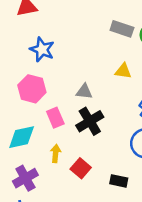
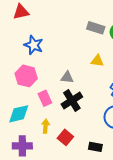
purple cross: (25, 178) -> (22, 146), turned 30

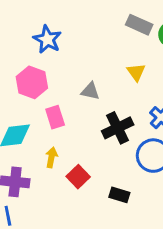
yellow triangle: (97, 61) -> (136, 72), turned 40
black cross: (72, 101) -> (118, 128), moved

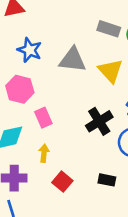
yellow triangle: (136, 72) -> (110, 71), size x1.5
gray triangle: (90, 91) -> (73, 60), moved, size x1.6
red square: (78, 177) -> (62, 182), moved

